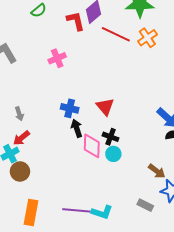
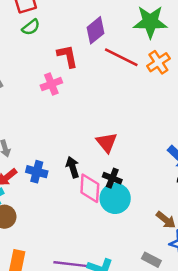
red L-shape: (76, 21) -> (67, 56), moved
blue cross: (70, 108) -> (37, 172), moved
cyan circle: (113, 154) -> (115, 198), size x1.6

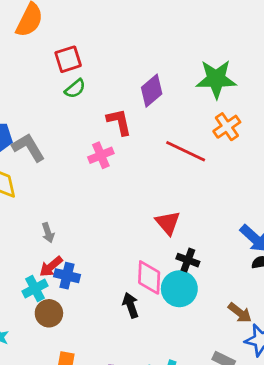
red line: (121, 57) -> (186, 151), moved
black arrow: (73, 167) -> (131, 305), moved
blue cross: (37, 172) -> (67, 276), moved
black cross: (112, 178) -> (188, 260), moved

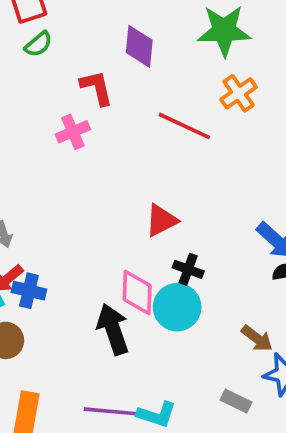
purple diamond: (152, 91) -> (139, 46), turned -44
red triangle: (168, 223) -> (161, 220), turned 44
black arrow: (131, 305) -> (113, 329), size x1.5

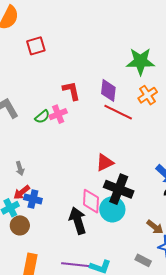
green semicircle: (38, 44) -> (42, 117), moved
purple diamond: (139, 46) -> (108, 90), moved
black cross: (188, 269) -> (119, 189), size x1.8

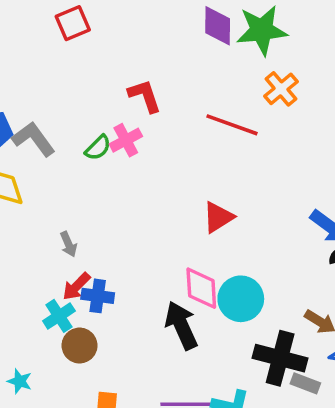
purple diamond: (108, 90) -> (218, 26), moved
black cross: (119, 189) -> (280, 358), moved

